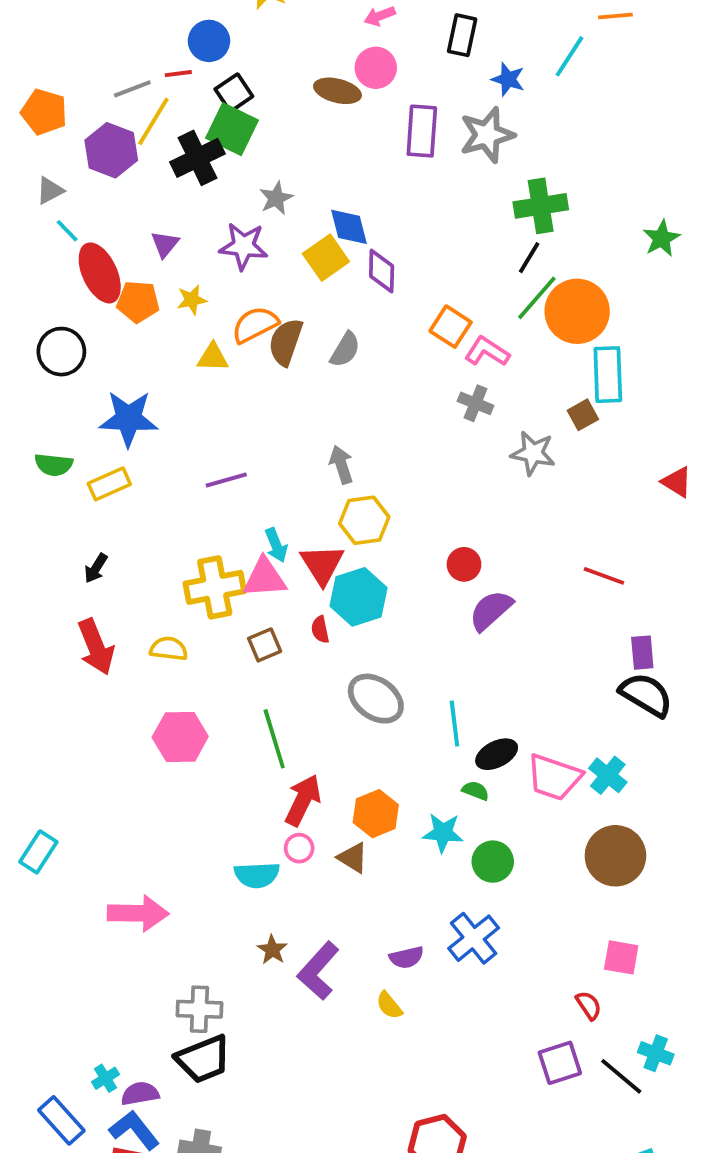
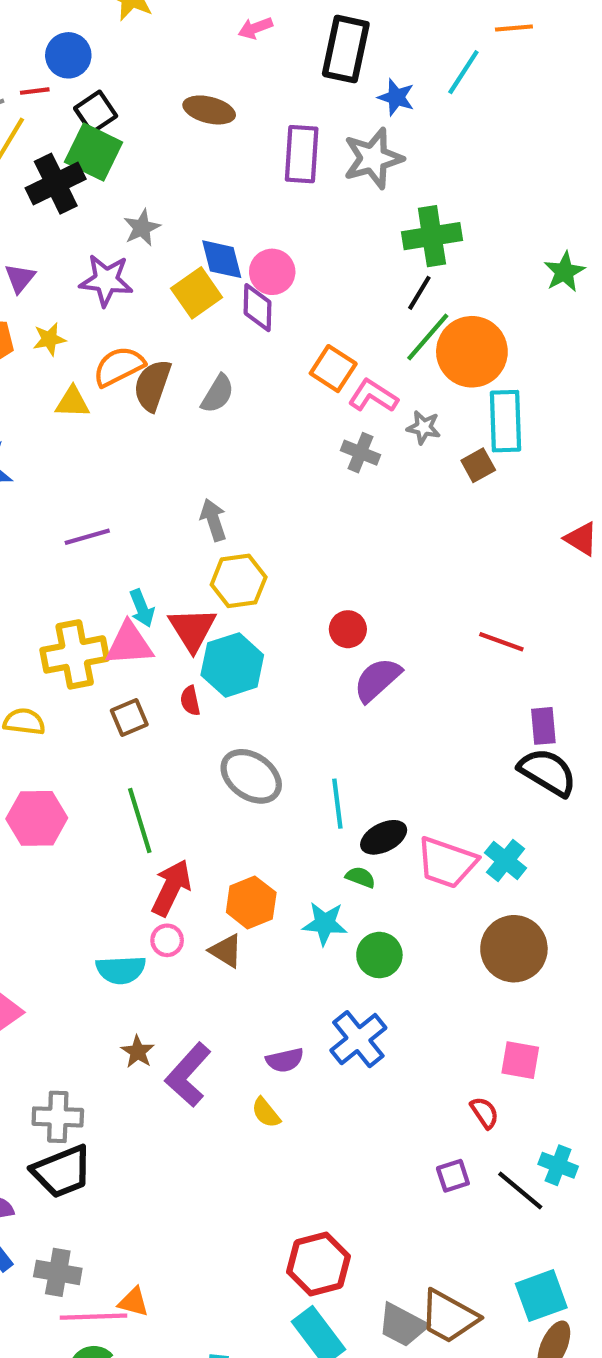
black rectangle: (462, 35) -> (346, 49), size x1.4
pink circle: (376, 68) -> (272, 272), moved
gray star: (533, 453) -> (424, 427), moved, size x0.7
purple square: (560, 1063) -> (453, 1176), size x0.7

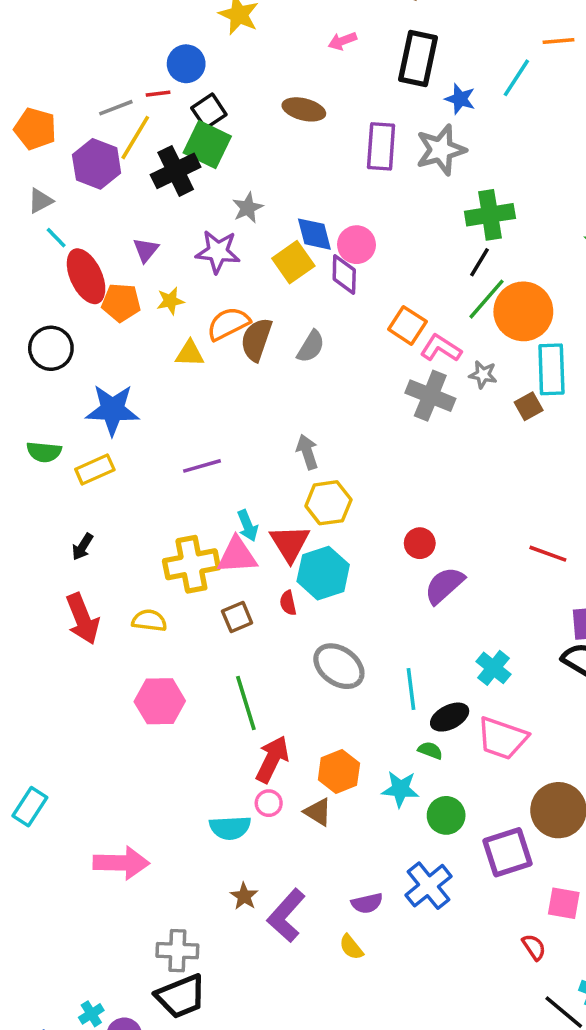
gray cross: (360, 453) -> (430, 396), size x1.5
cyan cross: (506, 860) -> (493, 668), moved
purple square: (453, 1176) -> (508, 852), moved, size x1.8

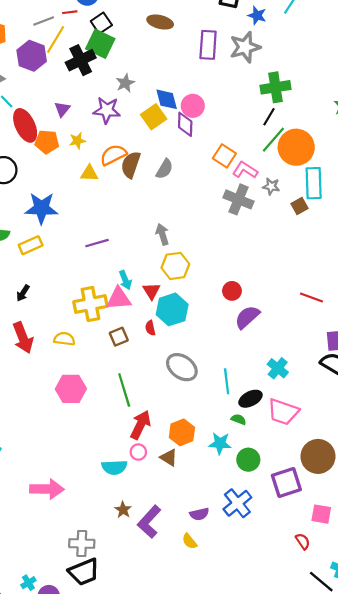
red triangle: (290, 543) -> (151, 291), size x0.7

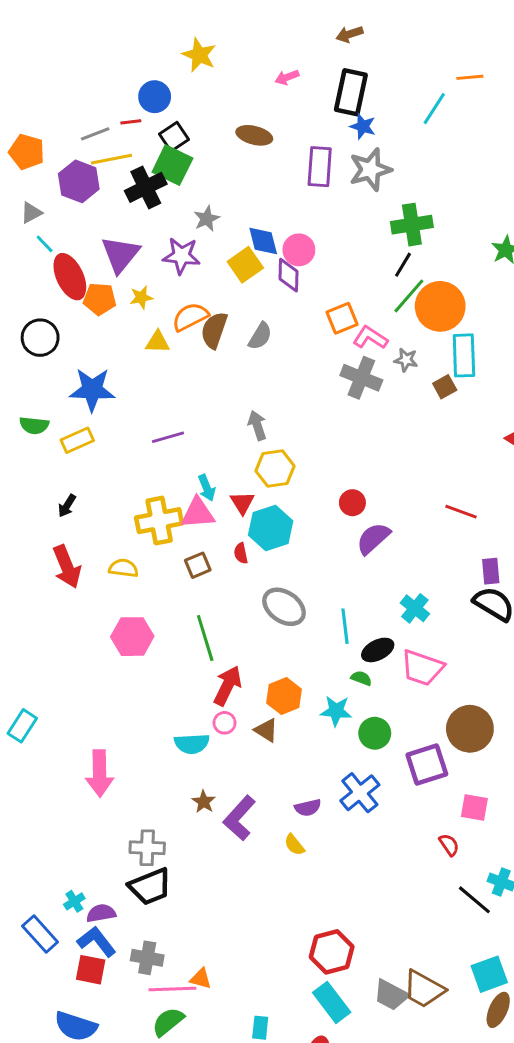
blue star: (257, 15) -> (363, 126), moved
yellow line: (56, 39) -> (111, 159), turned 48
purple triangle: (62, 109) -> (120, 254), size x1.8
orange square: (224, 156) -> (342, 318), turned 35
pink arrow: (47, 489) -> (100, 773), turned 88

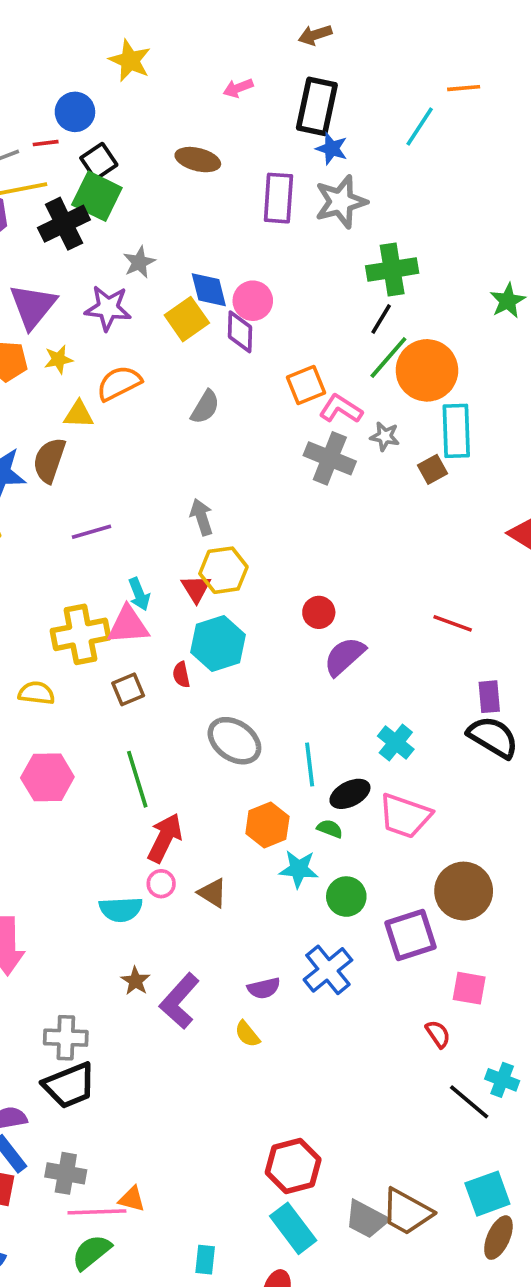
brown semicircle: (214, 330) -> (49, 460), moved
red triangle: (242, 503) -> (196, 589), moved
orange hexagon: (284, 696) -> (267, 825), moved

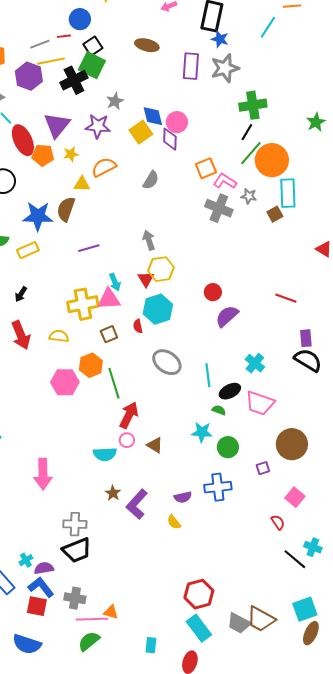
orange hexagon: (267, 825) -> (91, 365), moved
purple square: (410, 935) -> (263, 468), size x0.5
blue cross: (328, 970) -> (218, 487), turned 32
pink square: (469, 988) -> (295, 497), turned 30

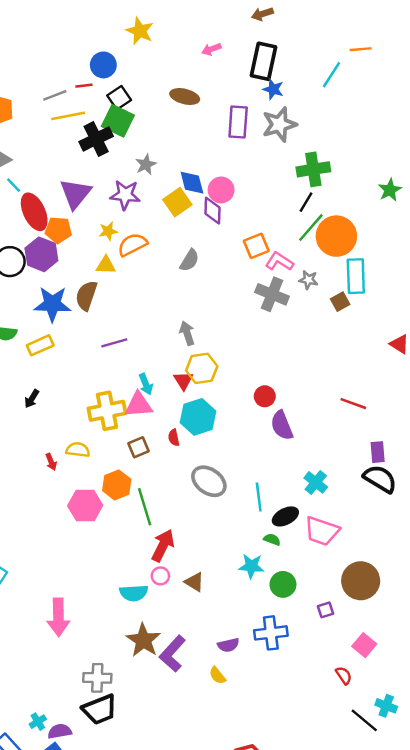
purple hexagon: (29, 76) -> (41, 254), moved
yellow star: (71, 154) -> (108, 231), moved
purple semicircle: (227, 316) -> (282, 425), turned -70
red arrow: (21, 335) -> (51, 462), moved, size x0.5
brown star: (113, 493) -> (143, 640), size x1.8

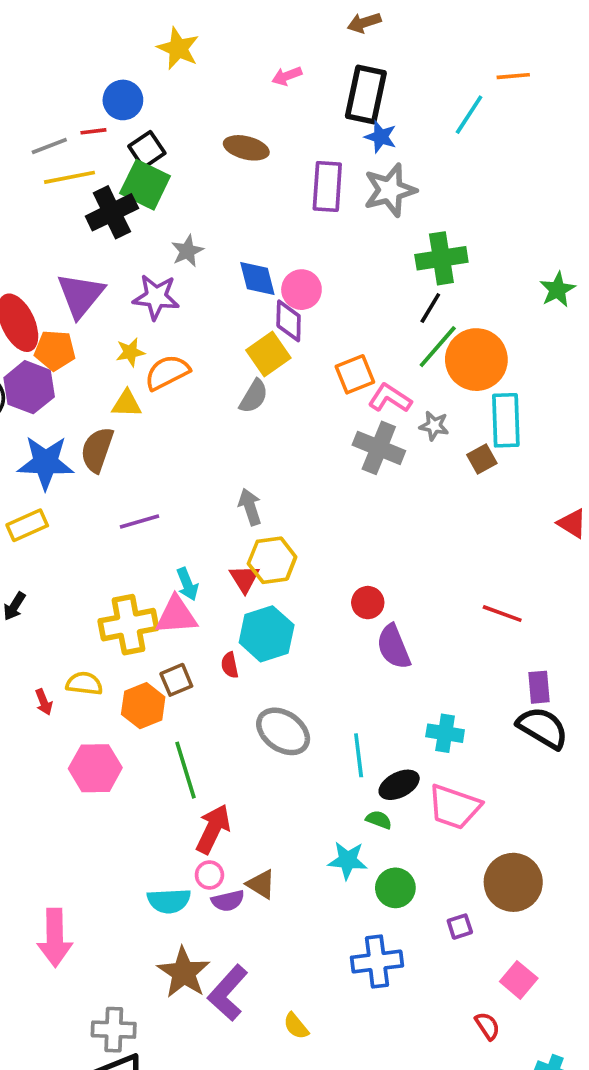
yellow square: (177, 202) -> (268, 354), moved
cyan cross: (316, 482) -> (445, 733), turned -30
orange hexagon: (117, 485) -> (143, 706), moved
purple semicircle: (228, 645) -> (228, 901), moved

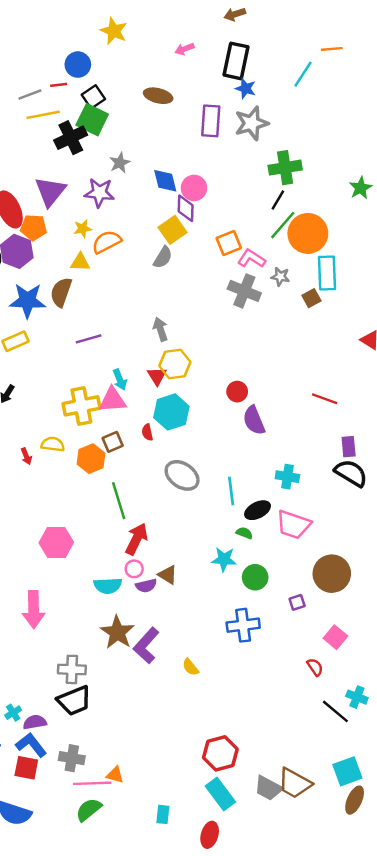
pink hexagon: (95, 768) -> (56, 543), moved

